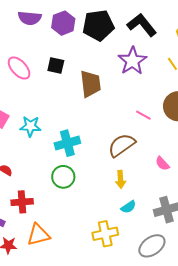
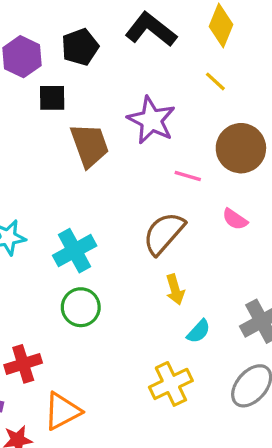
black pentagon: (98, 25) -> (80, 47), size x0.7
purple star: (132, 61) -> (151, 120), moved
black square: (56, 65) -> (52, 98), moved
pink semicircle: (162, 164) -> (235, 219), moved

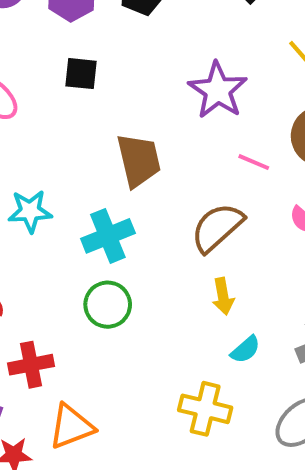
black square: (52, 98) -> (81, 74), moved
brown trapezoid: (90, 145) -> (139, 160), moved
yellow cross: (171, 384) -> (205, 409), turned 33

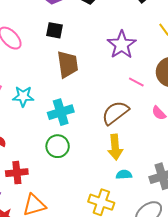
brown trapezoid: (139, 160) -> (68, 64), moved
yellow arrow: (223, 296) -> (115, 147), size x1.4
cyan semicircle: (245, 350) -> (124, 175), turned -147

